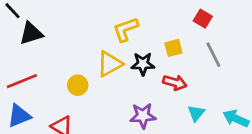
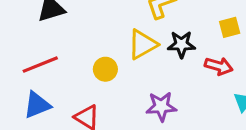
yellow square: (173, 48) -> (230, 27), moved
purple star: (143, 116) -> (161, 106), moved

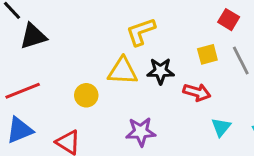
yellow triangle: (143, 44) -> (123, 71), turned 32

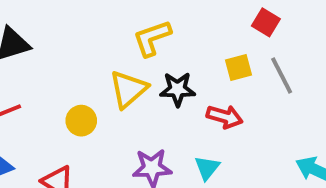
yellow triangle: (123, 71) -> (128, 89), turned -44
cyan triangle: (221, 127) -> (207, 168), moved

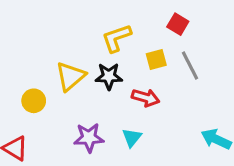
yellow L-shape: (152, 38) -> (116, 38), moved

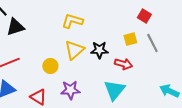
yellow L-shape: (116, 38) -> (72, 21), moved, turned 35
purple star: (89, 138) -> (70, 90), moved
cyan triangle: (132, 138) -> (114, 90), size x1.6

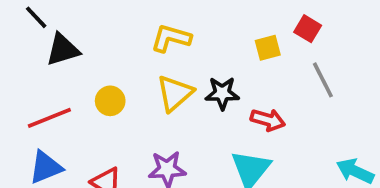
yellow square: (130, 39) -> (268, 48), moved
yellow circle: (50, 66) -> (110, 101), moved

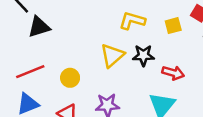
yellow L-shape: (171, 38) -> (132, 21), moved
yellow circle: (110, 101) -> (70, 78), moved

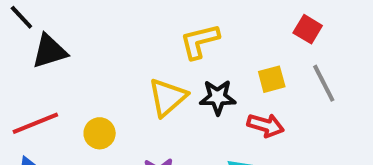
yellow L-shape: (132, 21) -> (200, 41), turned -30
yellow square: (173, 26) -> (272, 79), moved

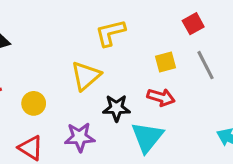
red square: (308, 29) -> (193, 24), turned 30
black star: (218, 97) -> (116, 108), moved

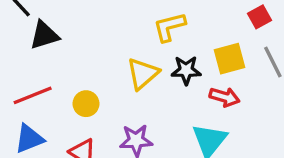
yellow square: (166, 62) -> (229, 59), size x1.4
black star: (116, 108) -> (186, 70), moved

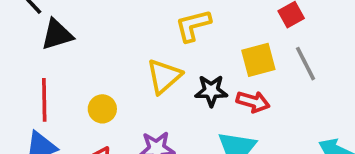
black star: (186, 70) -> (211, 91), moved
red line: (33, 95) -> (44, 100), turned -69

